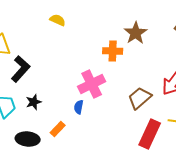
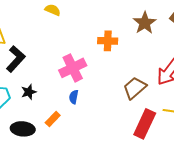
brown star: (136, 33) -> (145, 23), moved
pink cross: (92, 84) -> (73, 68), moved

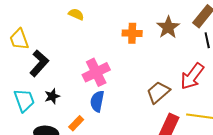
orange cross: (108, 41) -> (132, 33), moved
blue semicircle: (74, 97) -> (97, 101), size x1.5

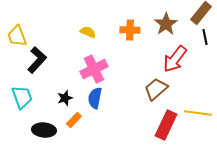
yellow semicircle: (76, 14) -> (88, 32), moved
red arrow: (192, 76) -> (175, 59), moved
black star: (52, 96) -> (65, 98), moved

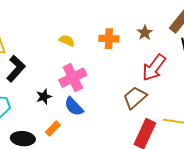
brown star: (166, 24) -> (145, 33), size x0.7
black star: (65, 98) -> (44, 97), moved
blue semicircle: (95, 98) -> (74, 107), turned -55

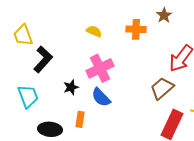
brown star: (145, 33) -> (164, 15), moved
orange rectangle: (53, 129) -> (80, 119), turned -35

